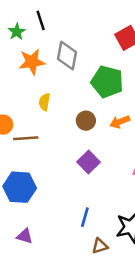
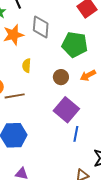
purple square: (88, 162) -> (66, 110), size x1.4
blue line: (85, 217) -> (76, 134), moved

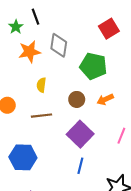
brown line: (15, 96) -> (41, 116), moved
blue line: (76, 134) -> (80, 166), moved

